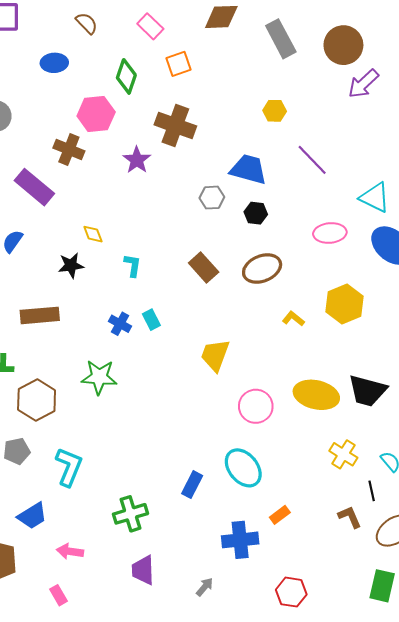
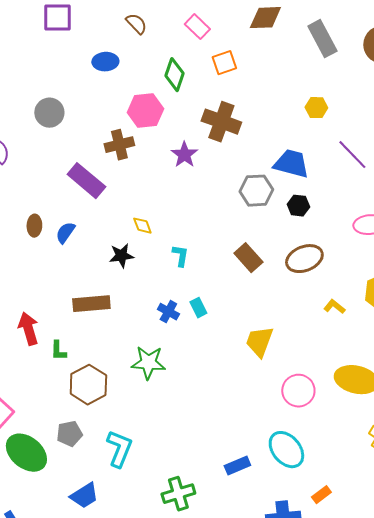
brown cross: (69, 149) -> (119, 145), turned -36
gray hexagon: (212, 198) -> (256, 191), size x1.4
blue rectangle: (192, 485) -> (237, 466), turned 40

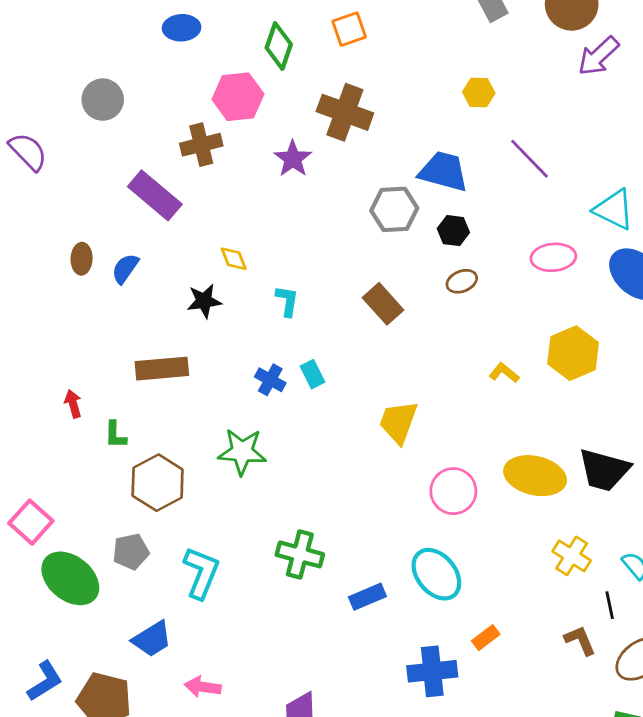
brown ellipse: (304, 259) -> (462, 281), moved, size x0.6
red arrow: (28, 329) -> (73, 404), size x0.6
green cross: (178, 494) -> (300, 554), moved, turned 32

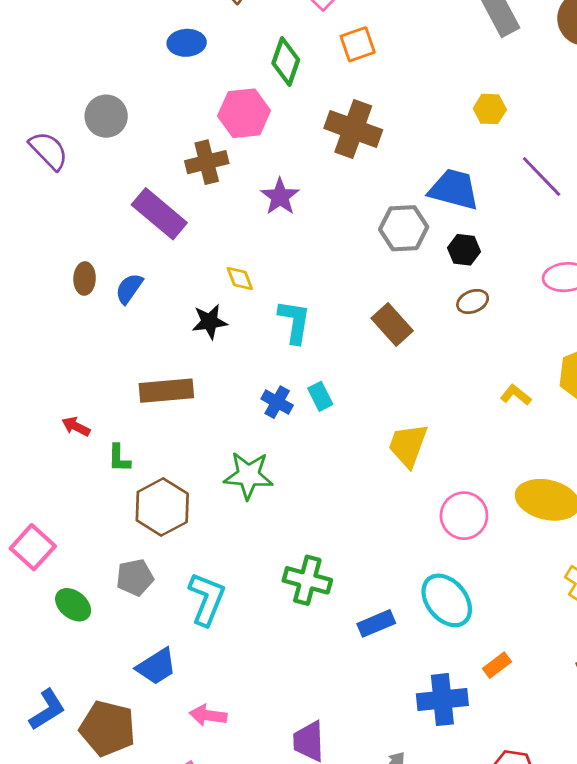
purple semicircle: (28, 152) -> (49, 151), moved
purple star: (293, 159) -> (280, 197), moved
cyan L-shape: (287, 301) -> (294, 322), size x1.4
red arrow: (73, 404) -> (76, 427), turned -48
green ellipse: (70, 578) -> (73, 605), size x0.6

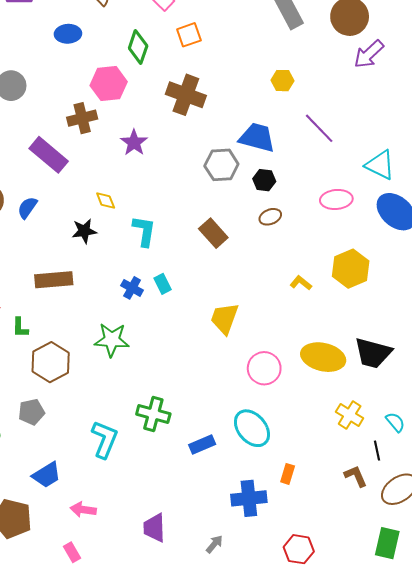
cyan L-shape: (207, 599) -> (105, 439), moved
orange rectangle: (497, 665) -> (288, 474), turned -36

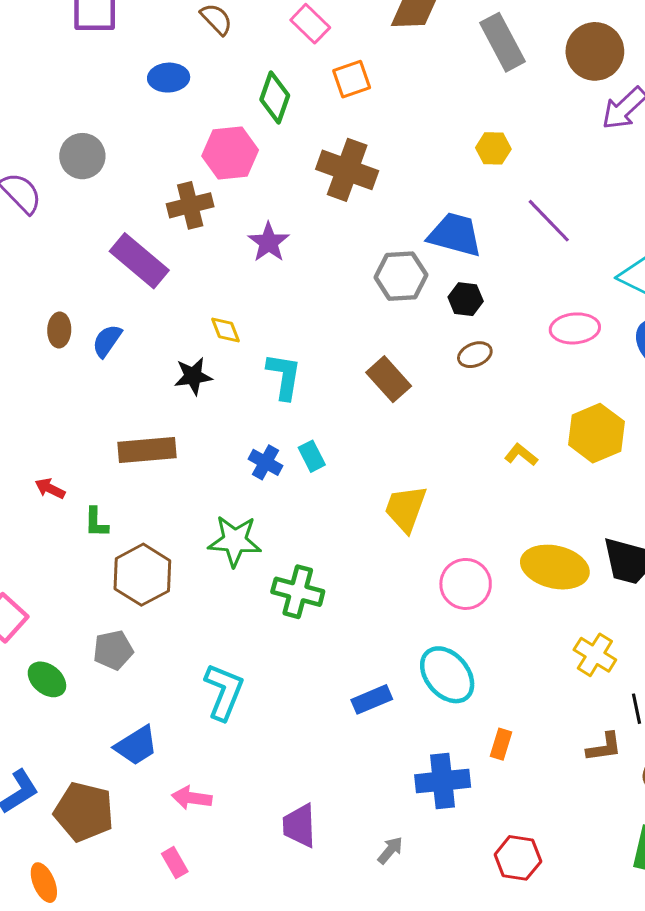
green cross: (153, 414) -> (298, 592), moved
brown L-shape: (356, 476) -> (604, 747), turned 105

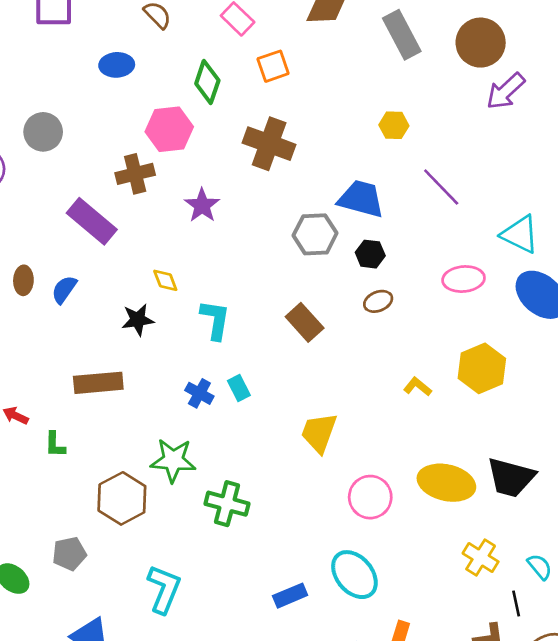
brown hexagon: (142, 575) -> (122, 498), moved

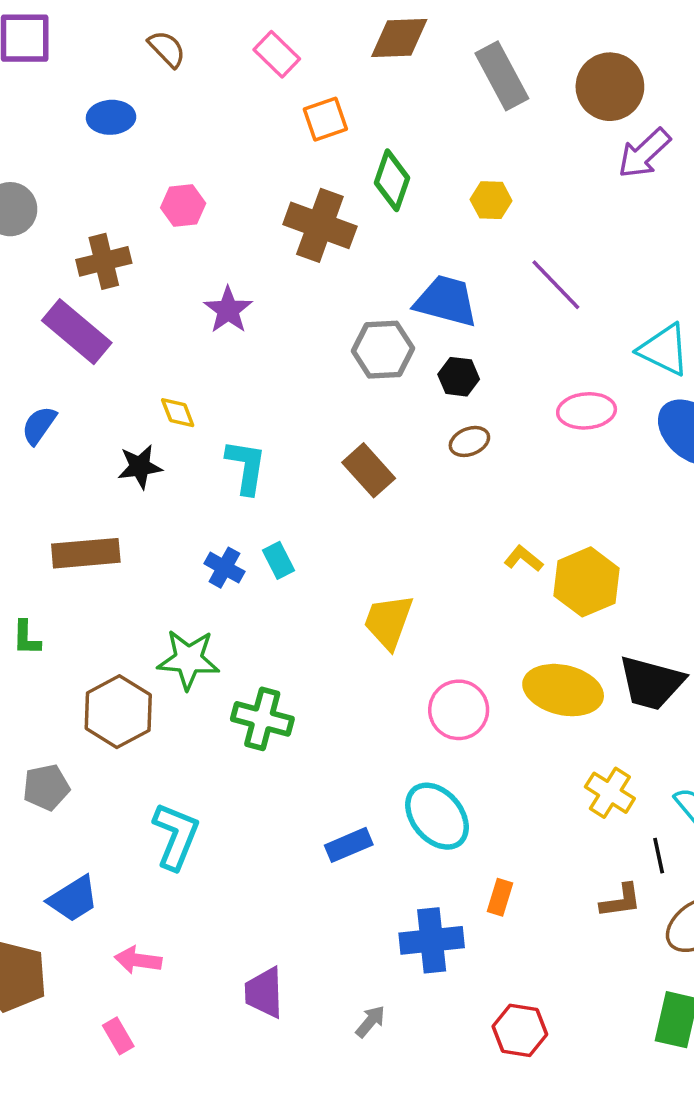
green diamond: (207, 82) -> (392, 180), moved
pink hexagon: (169, 129) -> (183, 206), size x0.7
brown cross: (135, 174) -> (104, 261), moved
yellow hexagon: (482, 368) -> (587, 582), moved

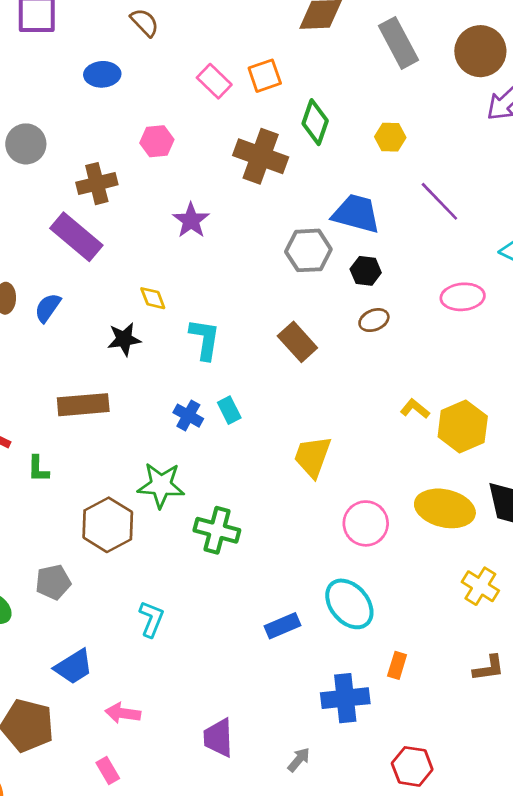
pink rectangle: (277, 54) -> (214, 81), moved
cyan L-shape: (176, 836) -> (151, 619), size x0.7

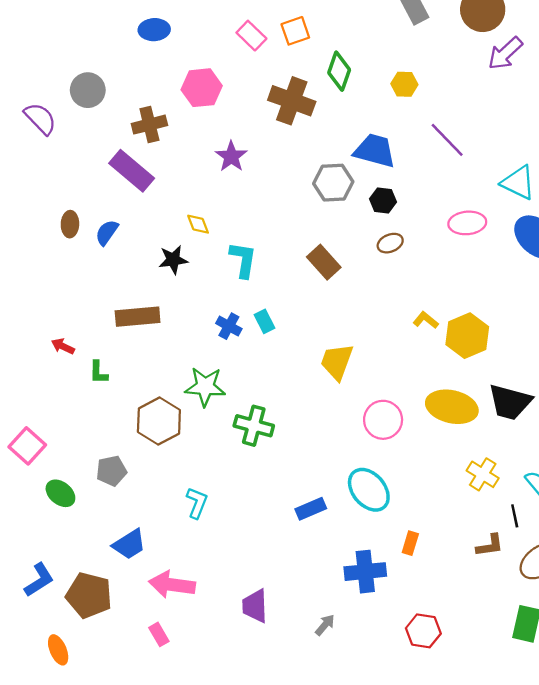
pink hexagon: (157, 141) -> (202, 88), size x1.4
pink arrow: (123, 713) -> (172, 585), size x1.5

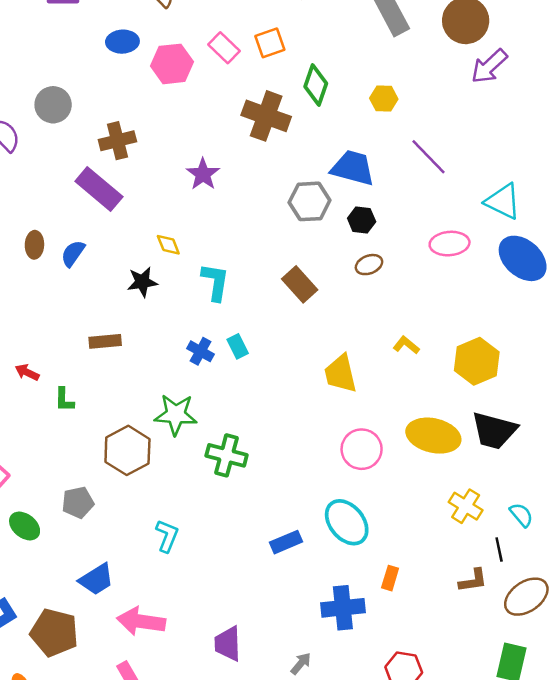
pink hexagon: (202, 88) -> (172, 64), moved
brown rectangle: (138, 317) -> (105, 341), size x0.7
yellow hexagon: (467, 336) -> (477, 361), moved
yellow trapezoid: (337, 362) -> (340, 374), moved, turned -33

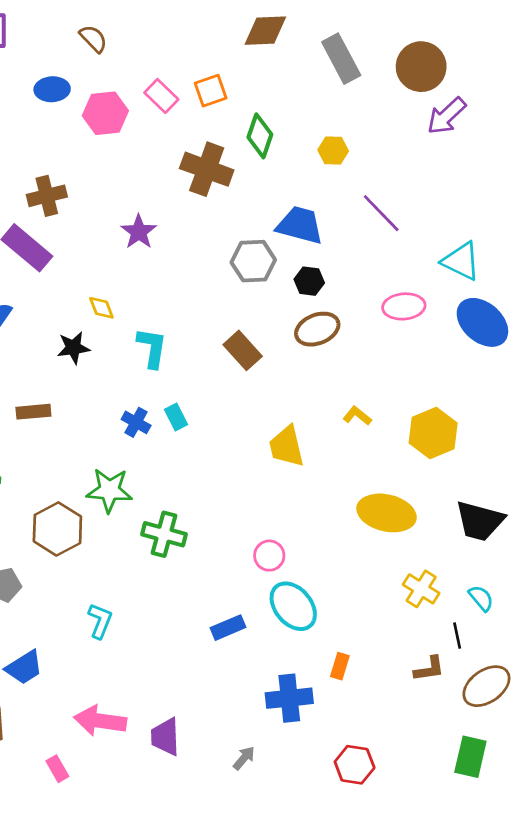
brown ellipse: (369, 265) -> (317, 329), size x1.5
black trapezoid: (494, 431) -> (480, 521), moved
pink circle: (362, 449) -> (269, 556), moved, size x0.7
pink arrow: (141, 621) -> (100, 721), moved

